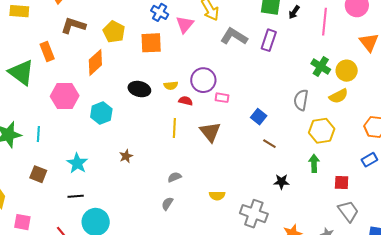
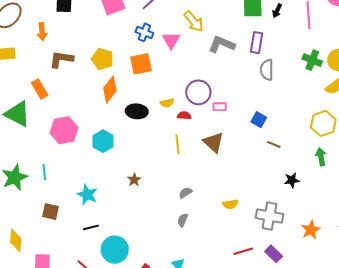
orange diamond: (95, 62) -> (110, 89), moved
gray semicircle: (301, 100) -> (267, 70), moved

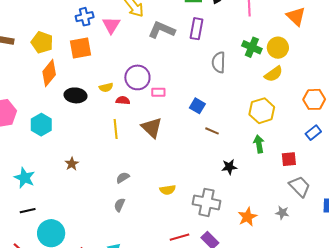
blue cross: (144, 32) -> (85, 17), turned -36
gray semicircle: (267, 70) -> (219, 62), moved

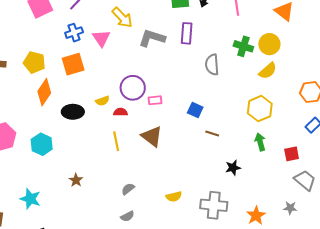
gray semicircle: (119, 205) -> (127, 216), turned -136

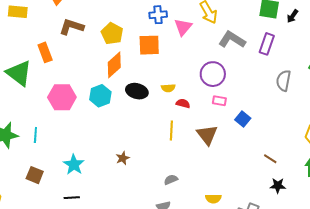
purple circle: (133, 88) -> (213, 74), moved
blue square: (195, 110) -> (243, 119), moved
brown line: (212, 134) -> (270, 159), moved
cyan hexagon: (42, 144) -> (100, 96), moved

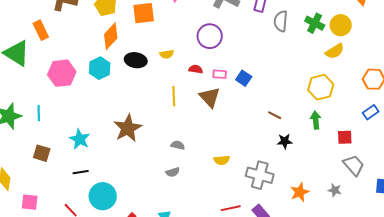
gray semicircle: (283, 81) -> (281, 21), moved
pink rectangle: (219, 101) -> (220, 74), moved
red semicircle: (183, 103) -> (196, 69), moved
brown star: (123, 158) -> (128, 128), size x2.0
gray semicircle: (171, 180) -> (178, 145), turned 40

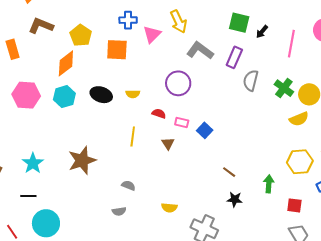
orange diamond: (111, 36) -> (66, 63), moved
yellow hexagon: (321, 87) -> (300, 162), moved
brown triangle: (210, 97) -> (168, 143), size x0.6

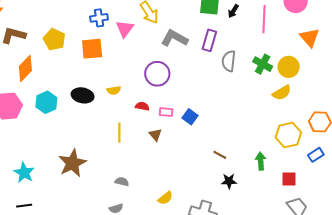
orange diamond: (66, 63) -> (25, 69), moved
yellow semicircle: (169, 208) -> (165, 198), turned -35

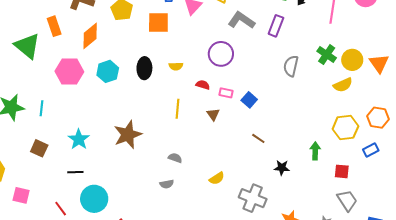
orange triangle: (309, 38) -> (379, 63), moved
gray semicircle: (229, 61) -> (291, 66), moved
black ellipse: (83, 95) -> (144, 68), turned 75
brown line: (220, 155) -> (258, 138), moved

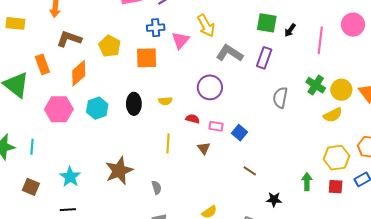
gray semicircle: (175, 158) -> (157, 188), moved, turned 56
red square: (342, 171) -> (336, 187), moved

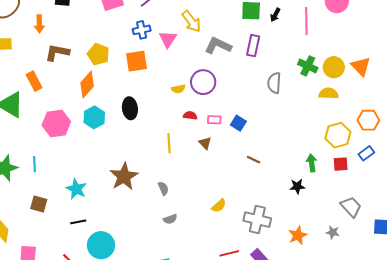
orange diamond: (79, 73) -> (87, 85), moved
yellow semicircle: (165, 101) -> (178, 89), moved
yellow semicircle: (333, 115) -> (329, 93), turned -144
black star: (274, 199) -> (297, 186), moved

